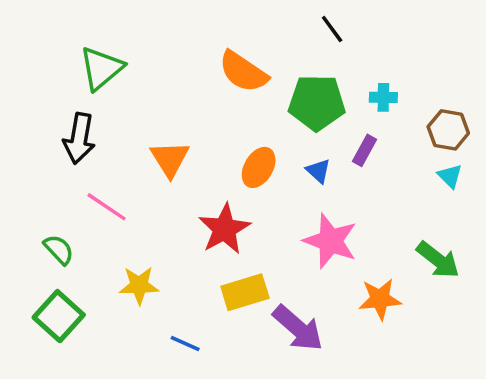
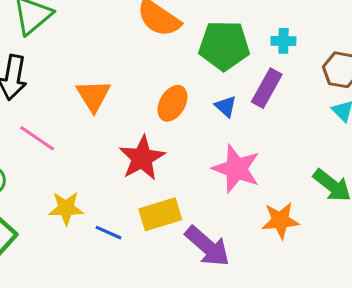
purple rectangle: (365, 150) -> (267, 88), size x1.4
blue line: (185, 343) -> (109, 233), moved

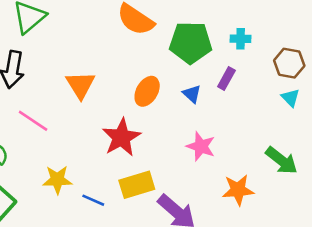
purple rectangle: (267, 88) -> (226, 78), size x0.7
pink star: (236, 169) -> (201, 146), size x0.7

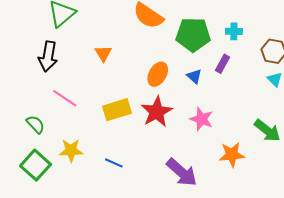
orange triangle: (80, 85) -> (103, 53), moved, size x0.7
red star: (121, 137) -> (157, 112), moved
yellow star: (57, 180) -> (71, 150), moved
yellow rectangle: (137, 185) -> (117, 110), moved

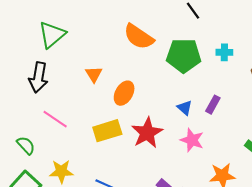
purple rectangle: (222, 64) -> (213, 105), moved
orange ellipse: (158, 74) -> (124, 93), moved
blue triangle: (194, 76) -> (185, 108), moved

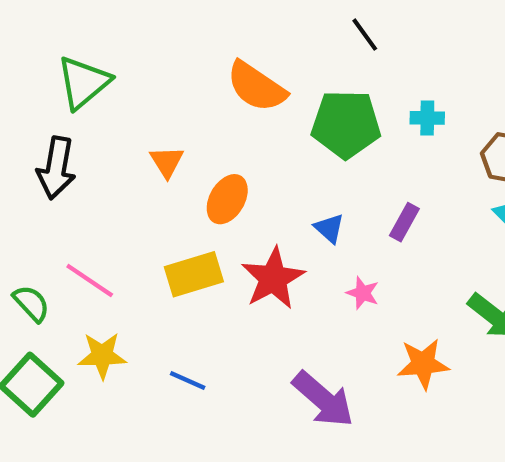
blue triangle: (185, 108) -> (329, 228), moved
pink line: (55, 119) -> (90, 280), moved
pink star: (192, 140) -> (363, 293), size x0.7

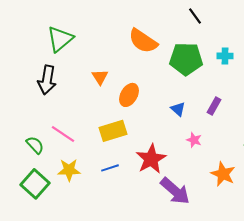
red star: (273, 278) -> (151, 159), moved
orange star: (423, 364) -> (223, 174), turned 30
blue line: (188, 380) -> (110, 168), moved, turned -42

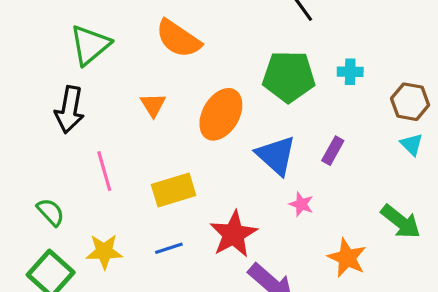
orange semicircle: (143, 41) -> (178, 39), moved
orange ellipse: (129, 95) -> (221, 114), moved, size x1.4
blue triangle: (178, 109) -> (276, 155), size x1.8
pink line: (63, 134) -> (104, 171), moved, turned 40

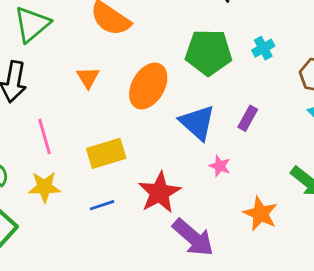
cyan cross: (350, 72) -> (263, 48), turned -30
yellow star: (104, 252) -> (44, 187), moved

